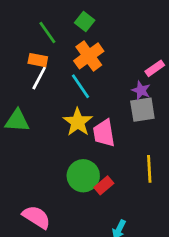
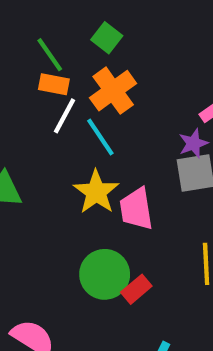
orange rectangle: (38, 60) -> (54, 84), moved
white line: (39, 78) -> (64, 116), moved
purple star: (141, 90) -> (193, 143), turned 30

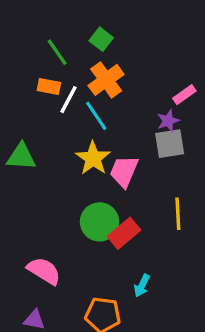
orange rectangle: (54, 84) -> (49, 86), moved
pink trapezoid: (136, 209) -> (124, 171), turned 32
red rectangle: (136, 289) -> (124, 233), size x1.4

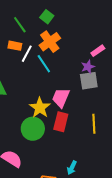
yellow star: (93, 158) -> (40, 108), moved
green circle: (100, 222) -> (33, 129), moved
red rectangle: (124, 233) -> (61, 122), moved, turned -36

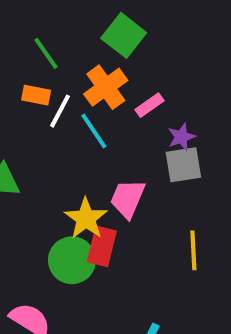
green square: (47, 17) -> (124, 35), moved, size x1.5
pink rectangle: (98, 51) -> (150, 105), moved
red rectangle: (61, 122) -> (102, 246), moved

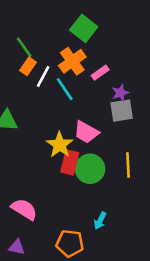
green line: (46, 53) -> (24, 47), moved
orange rectangle: (36, 95) -> (28, 66), turned -66
pink trapezoid: (128, 199) -> (86, 132), turned -84
green circle: (72, 260) -> (90, 169), moved

